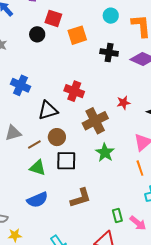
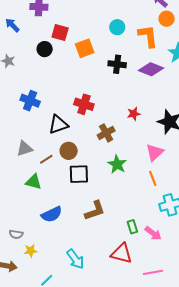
brown cross: (95, 121) -> (106, 133), size x0.7
green triangle: (38, 168) -> (34, 182), moved

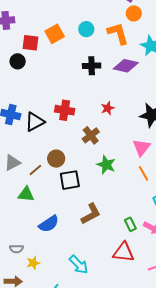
orange square: (85, 48) -> (55, 34), moved
red star: (134, 114) -> (108, 108), moved
black triangle: (58, 125) -> (35, 122), moved

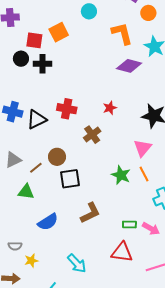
orange circle: (134, 13) -> (148, 13), moved
cyan circle: (86, 29) -> (89, 11), moved
black cross: (92, 66) -> (43, 64), moved
green star: (106, 165) -> (121, 175), moved
green rectangle: (130, 224) -> (129, 225), turned -64

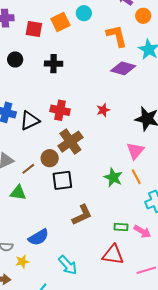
orange square: (59, 32) -> (60, 22), moved
red square: (34, 40) -> (34, 29), moved
black cross: (43, 64) -> (54, 64), moved
brown cross: (92, 135) -> (70, 142), moved, size x1.4
blue semicircle: (48, 222) -> (39, 237), moved

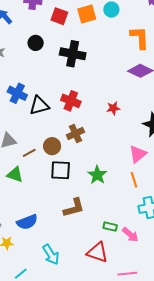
black cross: (54, 64) -> (73, 54), size x1.4
brown cross: (70, 142) -> (75, 133), size x0.7
green star: (113, 177) -> (97, 175), moved

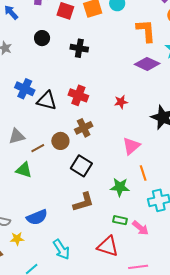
black cross: (73, 54) -> (79, 48), size x0.7
black triangle: (39, 106) -> (47, 101), turned 30
pink triangle: (138, 154) -> (131, 146), moved
black square: (61, 170) -> (81, 166), moved, turned 30
green star: (97, 175) -> (120, 187), moved, turned -30

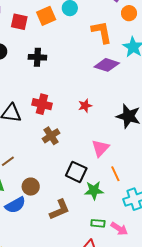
brown circle: (60, 141) -> (31, 187), moved
black square: (81, 166) -> (76, 172), moved
blue semicircle: (37, 217) -> (15, 205), moved

